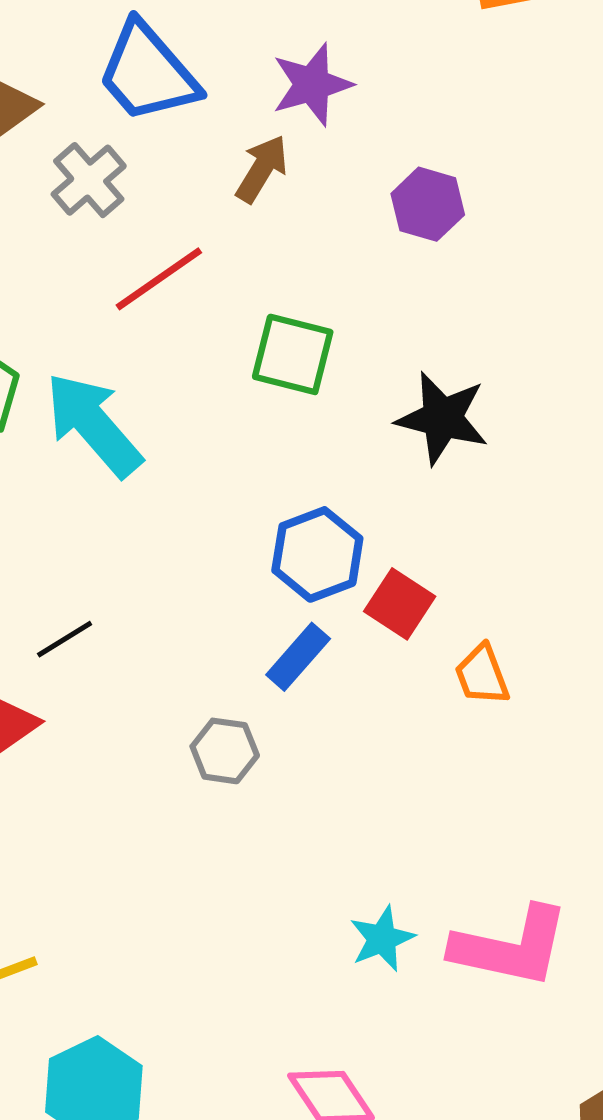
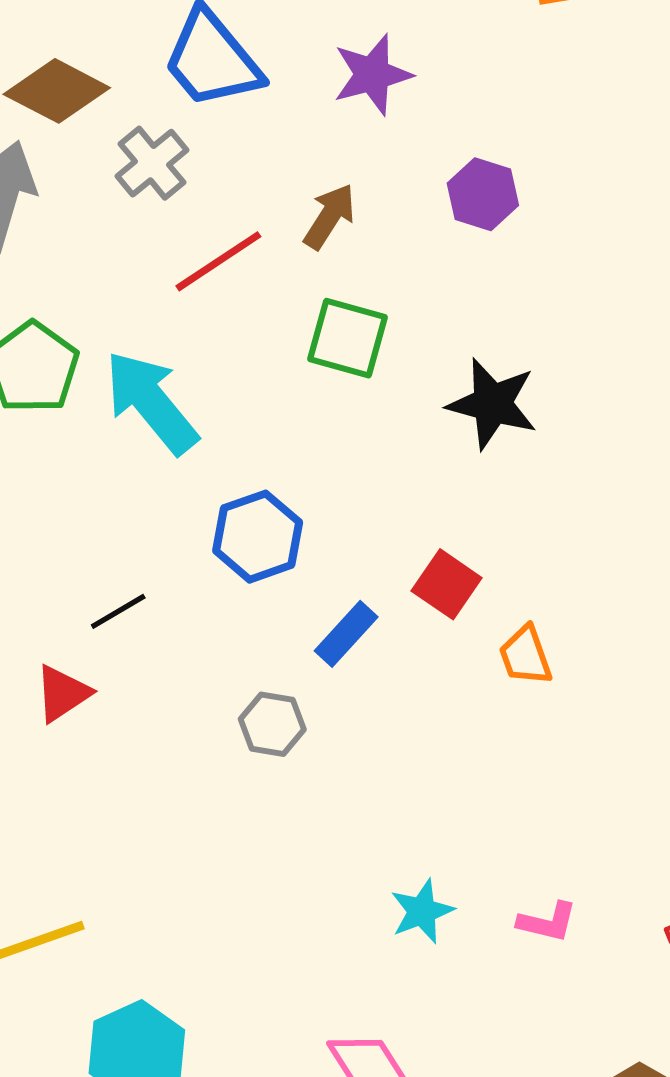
brown arrow: (262, 169) -> (329, 216), moved
blue hexagon: (317, 554) -> (258, 537), moved
pink L-shape: (511, 947) -> (547, 922), size x0.5

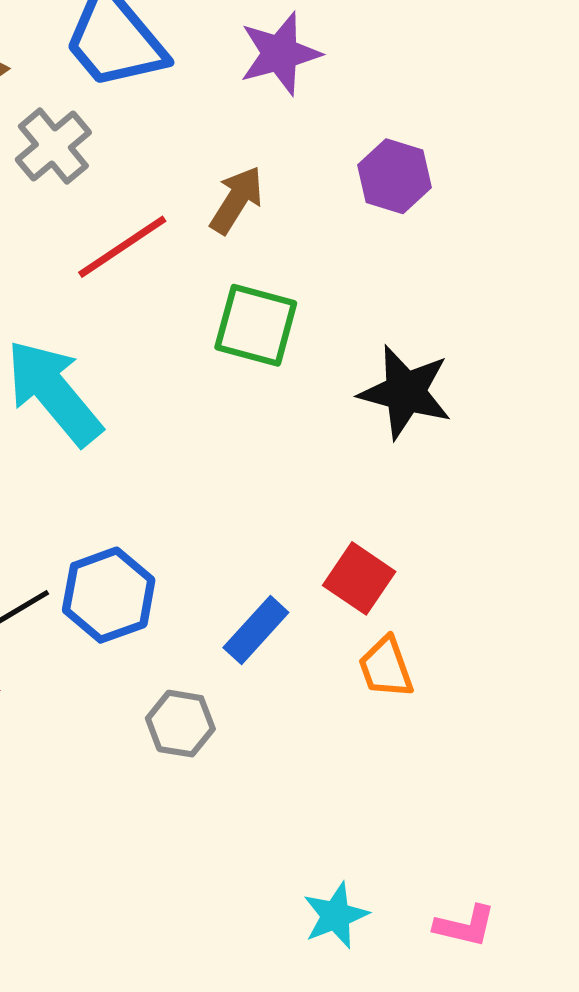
blue hexagon: (258, 537) -> (109, 595), moved
orange trapezoid: (525, 656) -> (386, 667), moved

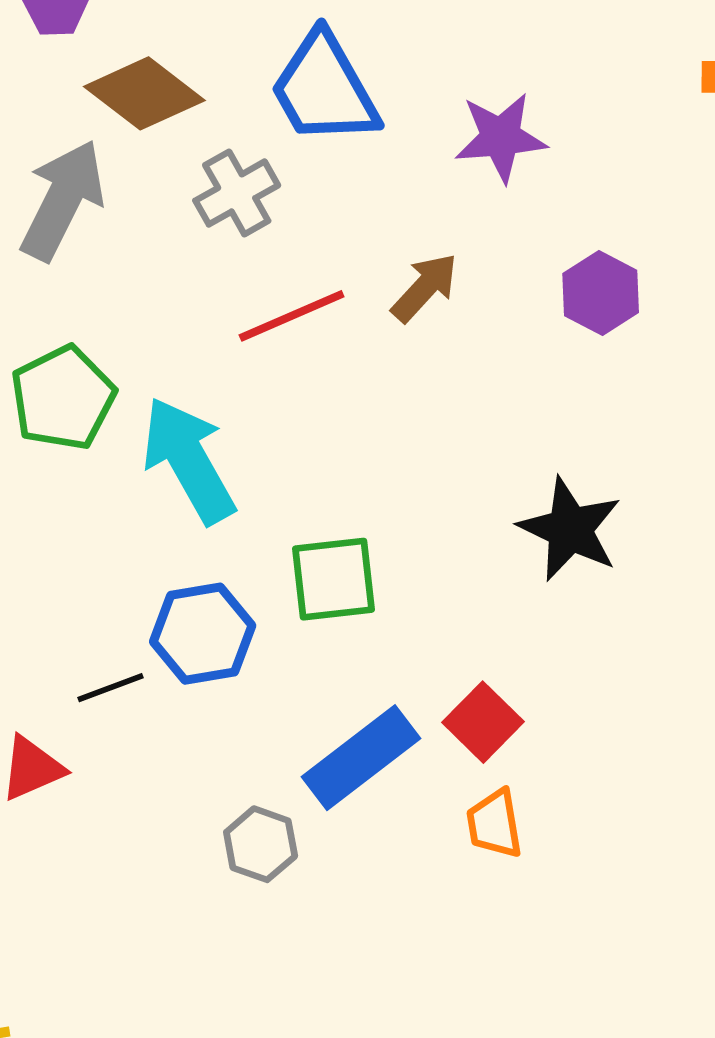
green square: (256, 325) -> (334, 579), moved, turned -32
blue hexagon: (109, 595) -> (203, 634), moved
blue rectangle: (256, 630) -> (361, 758), size x1.5

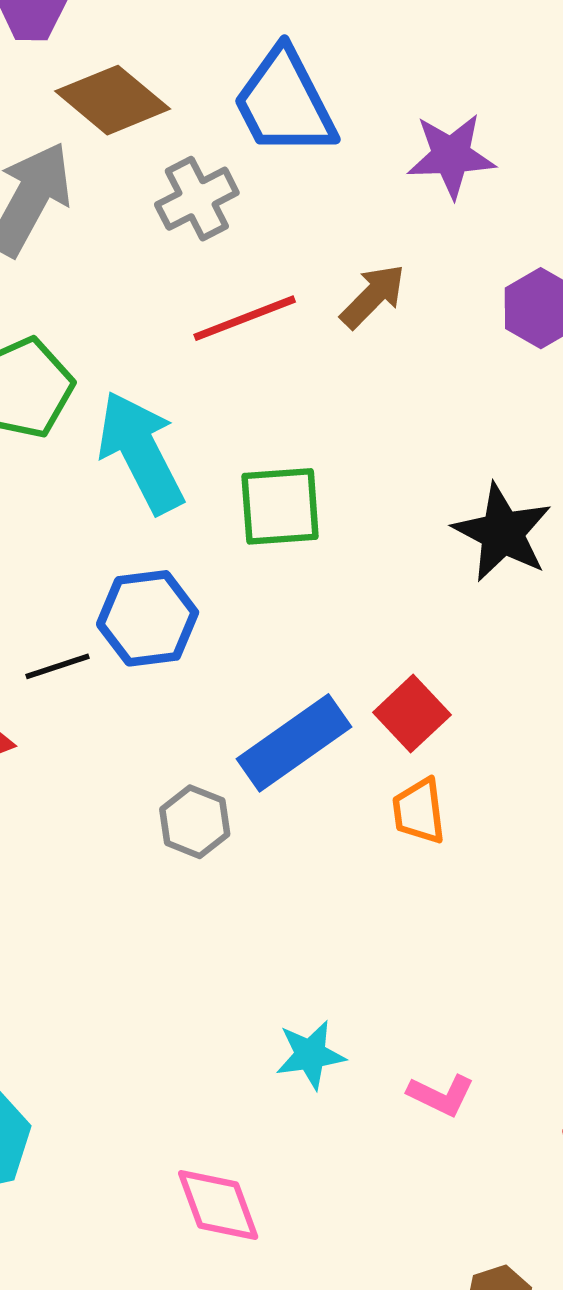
green square: (334, 579) -> (280, 506), moved

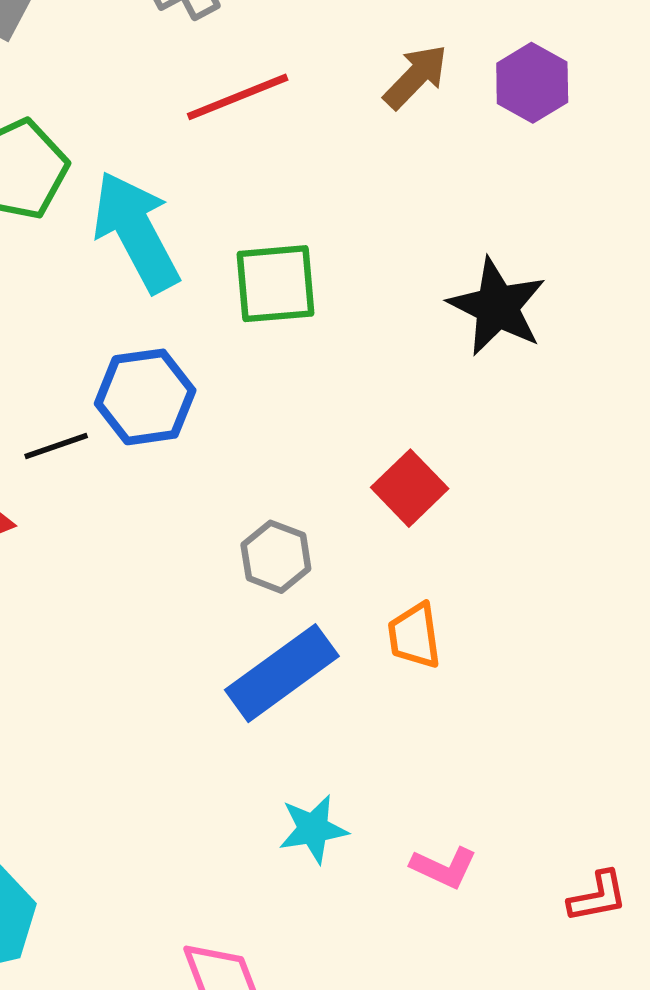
brown arrow: (373, 296) -> (416, 77), moved
blue rectangle: (294, 743) -> (282, 673), moved
orange trapezoid: (419, 811) -> (414, 636), moved
gray hexagon: (195, 822) -> (276, 557), moved

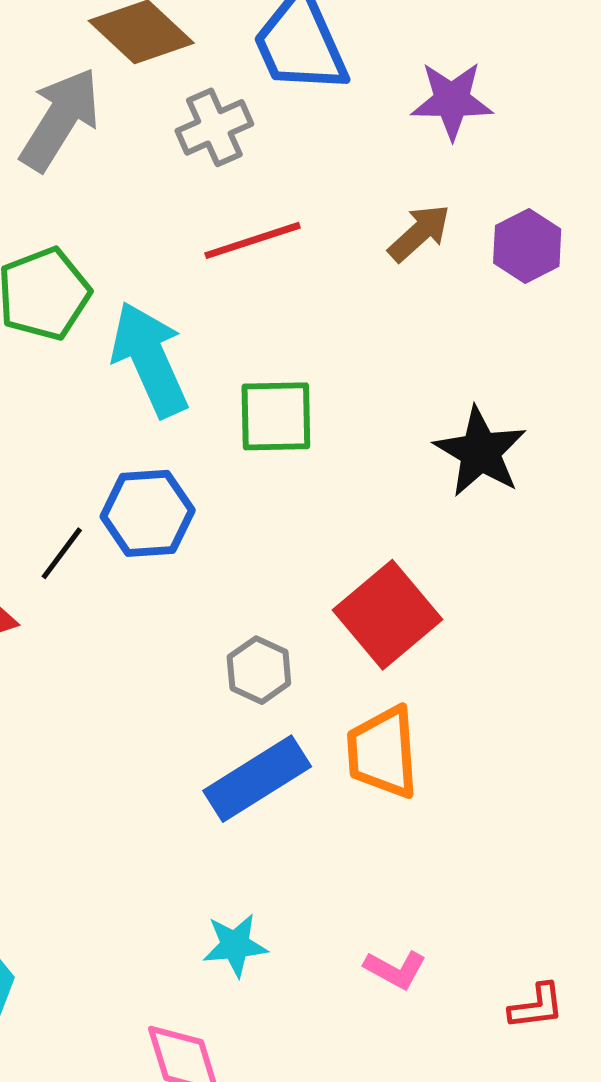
black line: (56, 446) -> (62, 553), turned -38
red square: (410, 488) -> (388, 615), size x1.5
orange trapezoid: (414, 636) -> (383, 752), size x1.5
cyan star: (313, 829) -> (235, 945), moved

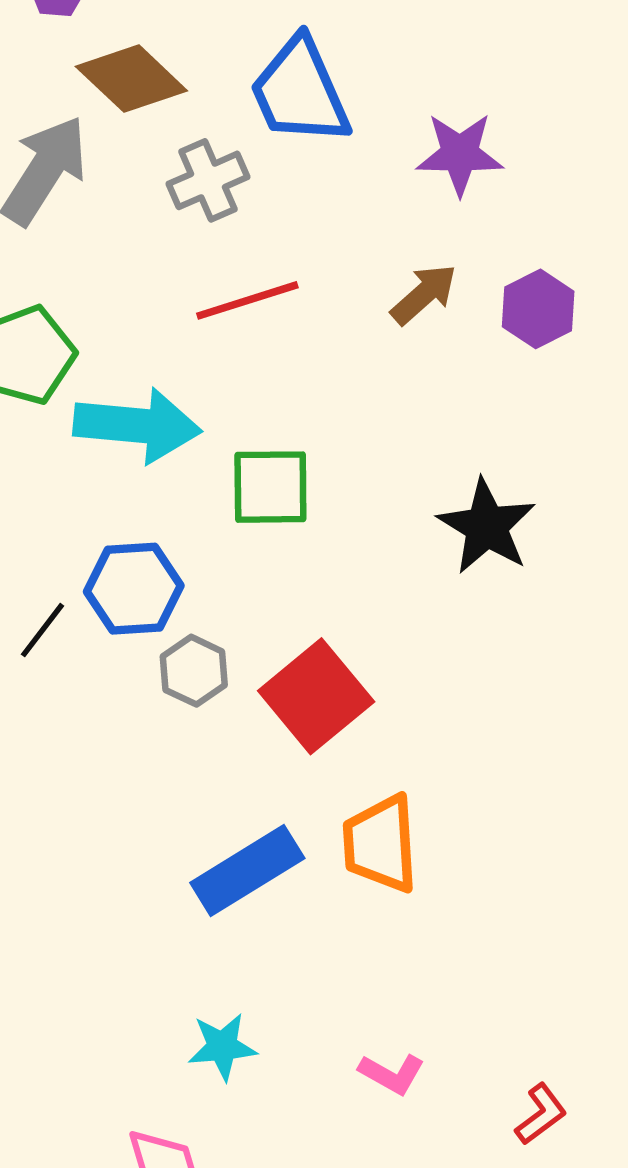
cyan arrow: (150, 359) -> (137, 425), turned 119
red square: (388, 615) -> (316, 696), moved
gray hexagon: (259, 670) -> (194, 671), moved
red L-shape: (536, 1006) -> (541, 1114), turned -30

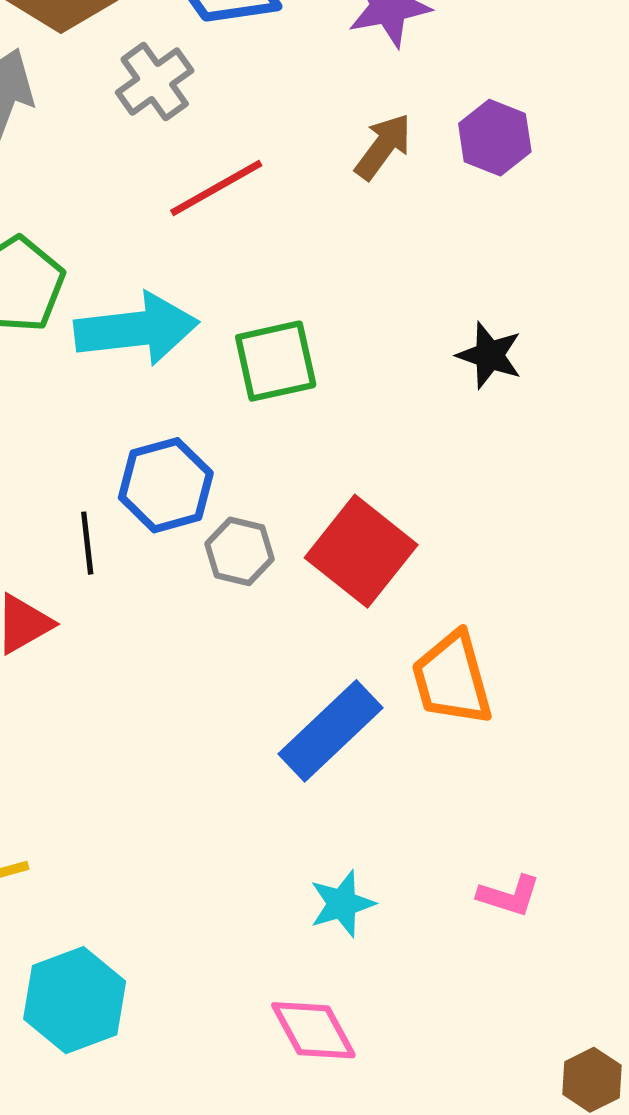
black star: (487, 526) -> (489, 355), size x0.7
black line: (42, 630) -> (87, 543), turned -32

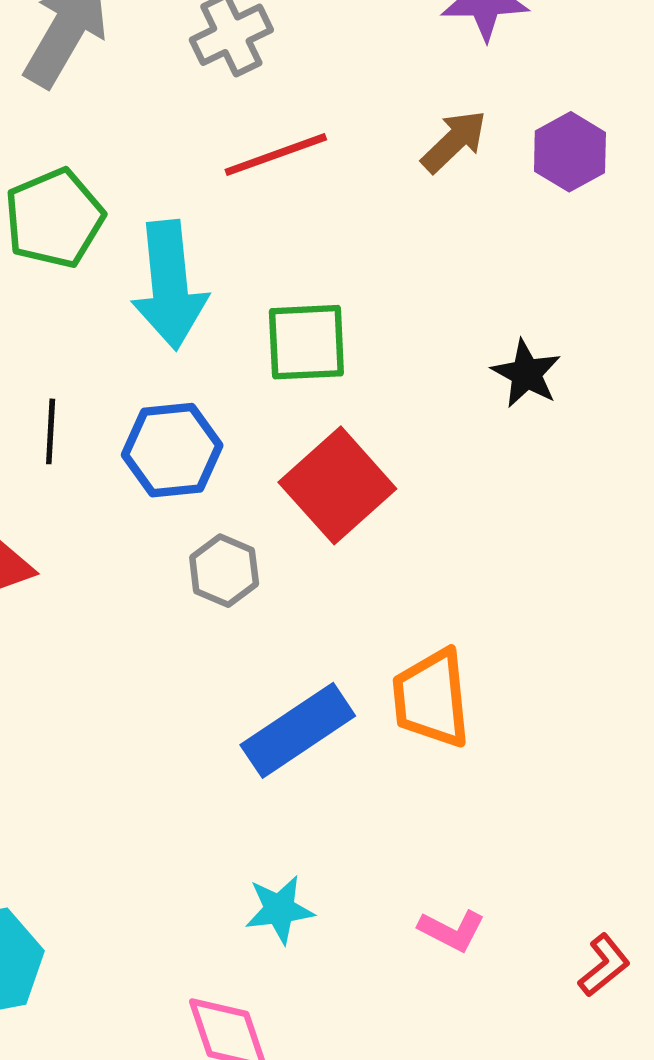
cyan arrow: (137, 329) -> (169, 285), turned 81
black line: (87, 543) -> (51, 431), moved
gray hexagon: (240, 551) -> (224, 571), moved
red square: (361, 551) -> (337, 485), moved

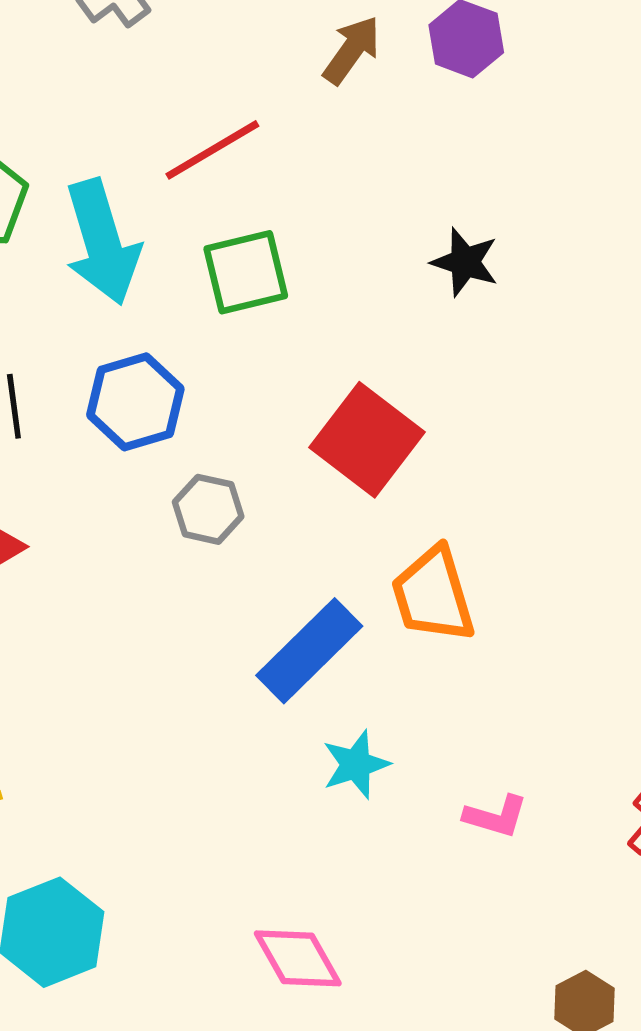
red line: (276, 155) -> (212, 150), moved
red square: (337, 485) -> (367, 440), moved
cyan star: (279, 909) -> (356, 765), moved

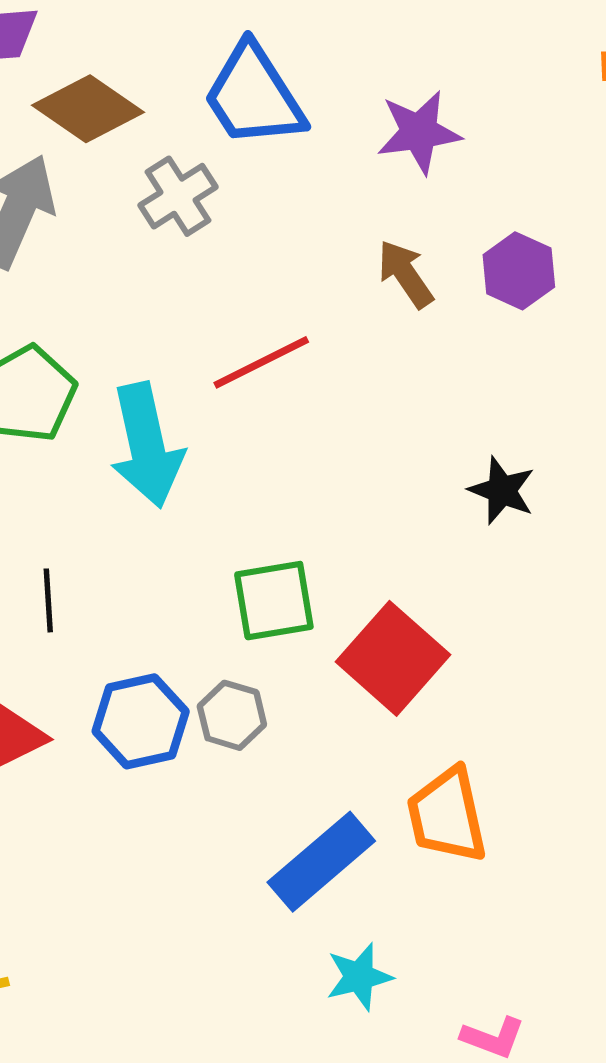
brown arrow: (352, 50) -> (405, 274), turned -74
green square: (246, 272) -> (274, 601), moved
blue hexagon: (135, 402) -> (141, 721), moved

